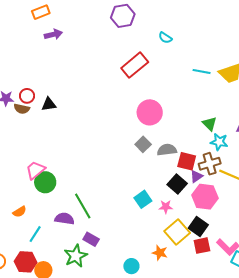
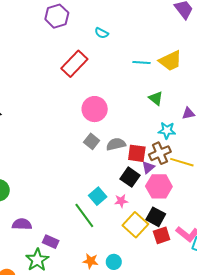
green triangle: (209, 124) -> (156, 98), moved
green line: (83, 206) -> (84, 215), moved
orange star: (160, 253) -> (91, 261), moved
cyan circle: (131, 266) -> (114, 262), moved

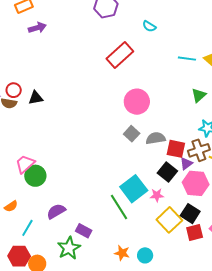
green triangle: (156, 98) -> (199, 95), turned 35
cyan square: (98, 196) -> (134, 189), size x1.5
purple semicircle: (22, 224) -> (56, 211), turned -36

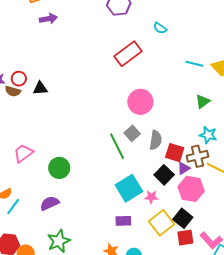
gray semicircle: (156, 138) -> (156, 140), turned 102
green circle: (35, 176) -> (59, 168), moved
green line: (119, 207) -> (117, 146), moved
cyan line: (27, 228) -> (13, 207), moved
purple rectangle: (84, 231) -> (123, 221), moved, turned -35

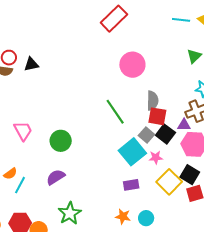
gray square: (132, 133) -> (146, 135), moved
pink trapezoid: (23, 153) -> (23, 131), turned 105
red square: (175, 153) -> (157, 116), moved
purple triangle: (184, 168) -> (184, 125), turned 40

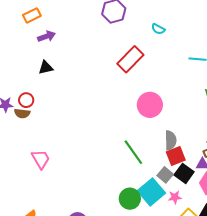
black triangle: (31, 64) -> (46, 68), moved
red square: (157, 116) -> (176, 156), turned -30
pink trapezoid: (23, 131) -> (41, 159), moved
green circle: (61, 141) -> (130, 199), moved

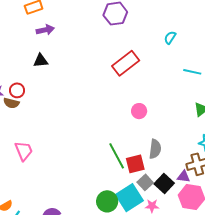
cyan semicircle: (158, 29) -> (170, 38), moved, turned 88
pink circle: (150, 105) -> (139, 111), size x0.6
red square: (176, 156) -> (135, 164), moved

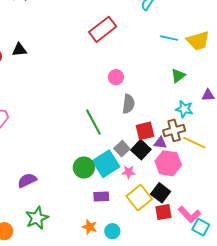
black triangle: (41, 61) -> (19, 50), moved
gray semicircle: (155, 149) -> (128, 104), moved
red square: (135, 164) -> (145, 131), moved

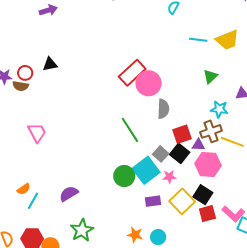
red rectangle: (103, 29) -> (132, 73), moved
pink circle: (116, 77) -> (149, 83), size x1.6
purple rectangle: (101, 197) -> (153, 201), moved

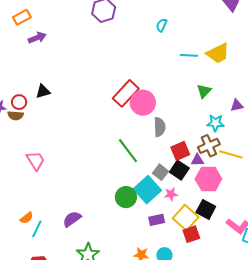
red square: (207, 214) -> (191, 234), moved

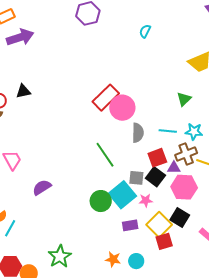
purple arrow: (37, 38) -> (20, 37), size x1.5
cyan line: (189, 55) -> (168, 131), moved
gray square: (160, 172) -> (136, 178), turned -35
purple semicircle: (72, 219) -> (42, 187), moved

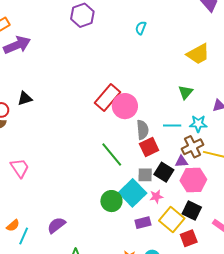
red square: (157, 158) -> (149, 147), moved
purple semicircle: (42, 187) -> (56, 225), moved
red square: (164, 241) -> (189, 238), moved

